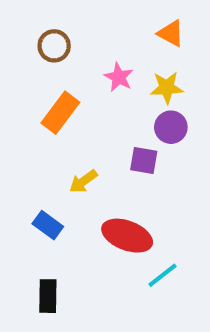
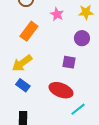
yellow star: (167, 88) -> (86, 12), moved
purple square: (144, 161) -> (69, 62), moved
yellow arrow: (83, 181) -> (22, 63), moved, size x1.5

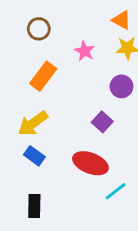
purple square: (69, 62) -> (102, 122), turned 32

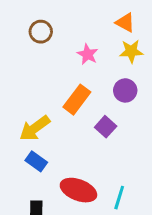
orange rectangle: (43, 76) -> (77, 100), moved
red ellipse: (90, 163) -> (78, 190), moved
cyan line: (116, 191) -> (119, 198), turned -35

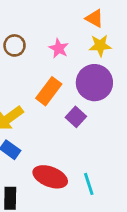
brown circle: (41, 32) -> (14, 45), moved
purple circle: (125, 90) -> (94, 83), size x1.6
cyan line: (119, 198) -> (89, 184), turned -35

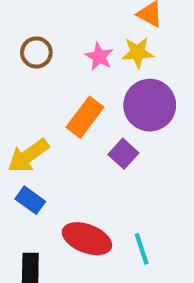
yellow star: (100, 45) -> (138, 52), moved

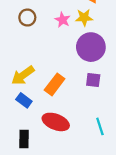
orange rectangle: (85, 117) -> (55, 84), moved
purple square: (123, 154) -> (93, 80), moved, turned -35
cyan line: (142, 249) -> (100, 126), moved

